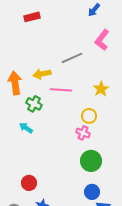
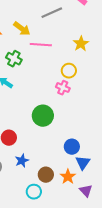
yellow arrow: (42, 74) -> (22, 29), turned -132
green circle: (91, 161) -> (43, 116), moved

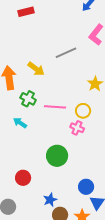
pink line: (41, 45) -> (55, 107), moved
blue star: (22, 161) -> (50, 200), moved

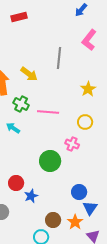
gray line: (66, 53) -> (59, 58), turned -60
yellow circle: (83, 111) -> (85, 122), moved
pink cross: (77, 128) -> (72, 144), moved
blue star: (50, 200) -> (31, 196), moved

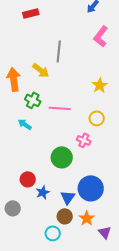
gray line: (59, 58) -> (59, 51), moved
blue circle: (79, 192) -> (91, 188), size x1.6
blue triangle: (90, 208) -> (68, 197), moved

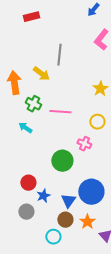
gray circle: (13, 208) -> (26, 212), moved

